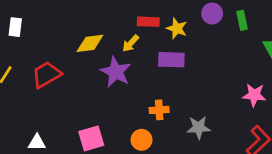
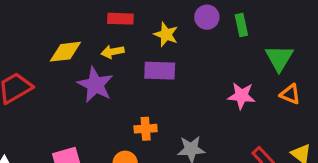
red rectangle: (148, 22) -> (120, 19), moved
yellow arrow: (131, 43) -> (113, 52), turned 36
pink star: (254, 95) -> (241, 96), moved

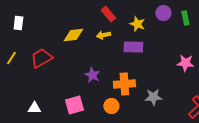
red rectangle: (120, 19) -> (108, 14), turned 49
purple star: (95, 85) -> (92, 75), moved, size x0.7
orange cross: (146, 129) -> (124, 84), size x1.5

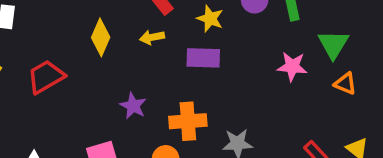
yellow diamond: (73, 35) -> (101, 37), turned -60
pink star: (185, 63) -> (292, 66), moved

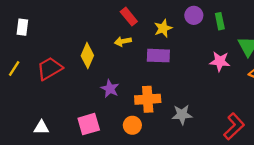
yellow star: (210, 19) -> (163, 28), turned 30
yellow diamond: (101, 37) -> (87, 56), moved

